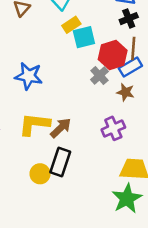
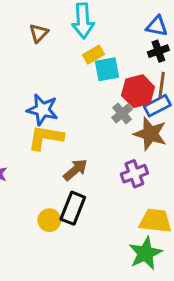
brown star: (125, 92) -> (150, 134), size x1.6
yellow L-shape: (34, 124) -> (46, 138), moved

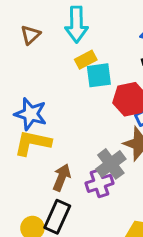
gray cross: (122, 113) -> (111, 164), moved, size x1.4
brown arrow: (75, 170) -> (62, 177), turned -30
purple cross: (134, 174) -> (99, 183), moved

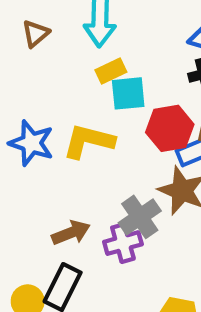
yellow L-shape: (33, 143) -> (89, 141), moved
brown arrow: (62, 177) -> (71, 233), turned 44

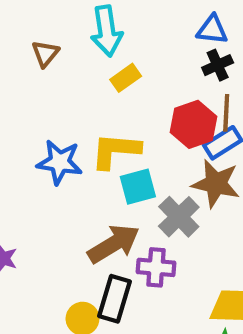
cyan square: (128, 93) -> (138, 187), moved
brown arrow: (71, 233) -> (114, 244), size x1.4
purple cross: (123, 243) -> (156, 267), moved, turned 30

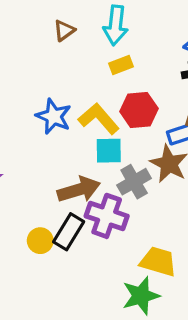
red hexagon: (193, 124) -> (139, 110), moved
yellow L-shape: (116, 151) -> (99, 119), turned 30
purple cross: (156, 267) -> (107, 216), size x1.4

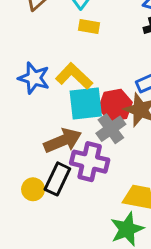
yellow rectangle: (121, 65) -> (89, 27), turned 36
red hexagon: (139, 110) -> (115, 105), moved
cyan square: (109, 151) -> (86, 103), size x1.4

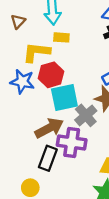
yellow L-shape: (74, 76) -> (36, 52), moved, turned -32
red hexagon: (115, 105) -> (51, 75), moved
yellow circle: (33, 189) -> (30, 188), moved

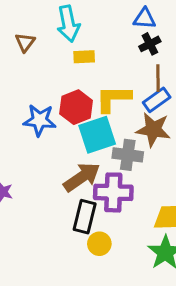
yellow L-shape: (36, 52) -> (113, 99), moved
gray cross: (86, 115) -> (128, 155), turned -35
yellow circle: (30, 188) -> (99, 244), moved

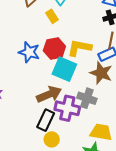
yellow rectangle: (84, 57) -> (52, 16), moved, turned 48
cyan square: (97, 135) -> (64, 69), turned 30
gray cross: (128, 155) -> (87, 98), moved

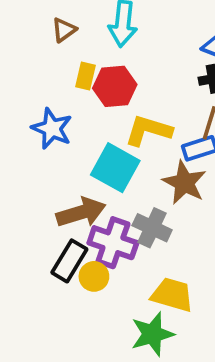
yellow rectangle: (52, 16) -> (85, 76), moved, turned 40
red hexagon: (54, 48) -> (115, 86), moved
yellow circle: (52, 139) -> (94, 276), moved

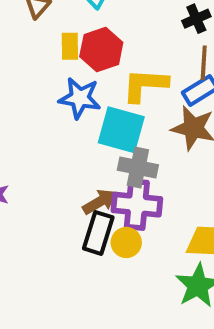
blue star: (52, 129) -> (80, 98), moved
brown arrow: (81, 212) -> (100, 202), moved, size x0.7
gray cross: (152, 228) -> (138, 167), moved

